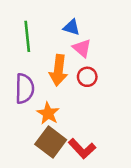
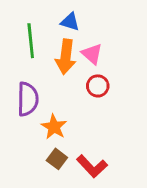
blue triangle: (72, 27) -> (70, 22), moved
orange arrow: (58, 70) -> (66, 57), moved
brown square: (51, 142) -> (57, 159), size x0.6

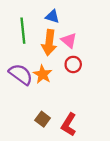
purple semicircle: (28, 99) -> (21, 74), turned -55
orange star: (54, 127) -> (43, 74), moved
red L-shape: (92, 166) -> (69, 125), turned 75

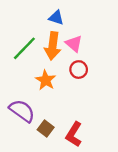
green line: (23, 31) -> (24, 48), moved, turned 50
purple semicircle: (21, 74) -> (22, 111), moved

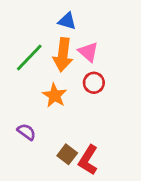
purple semicircle: (22, 111) -> (26, 132), size x0.6
brown square: (46, 128) -> (67, 154), moved

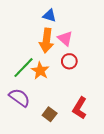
green line: (29, 58) -> (24, 68), moved
purple semicircle: (26, 132) -> (19, 98), size x1.5
red L-shape: (88, 160) -> (80, 108), moved

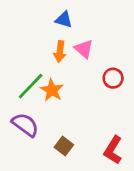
orange arrow: (46, 41) -> (60, 52), size x0.7
red circle: (69, 61) -> (113, 78), moved
red L-shape: (80, 108) -> (113, 150), moved

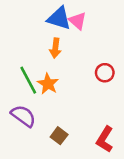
blue triangle: (64, 20) -> (59, 18), size x1.5
pink triangle: (84, 49) -> (78, 21), moved
green line: (31, 86) -> (28, 80), turned -72

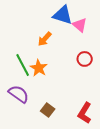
blue triangle: (59, 18) -> (63, 15), moved
pink triangle: (78, 21) -> (80, 25), moved
orange arrow: (55, 48) -> (45, 39), turned 35

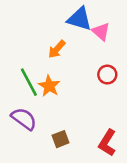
brown square: (48, 110) -> (61, 139), turned 32

